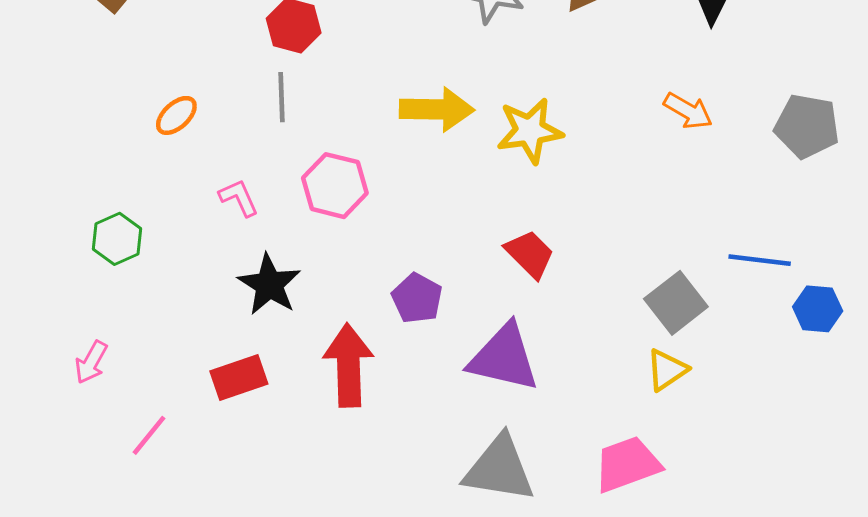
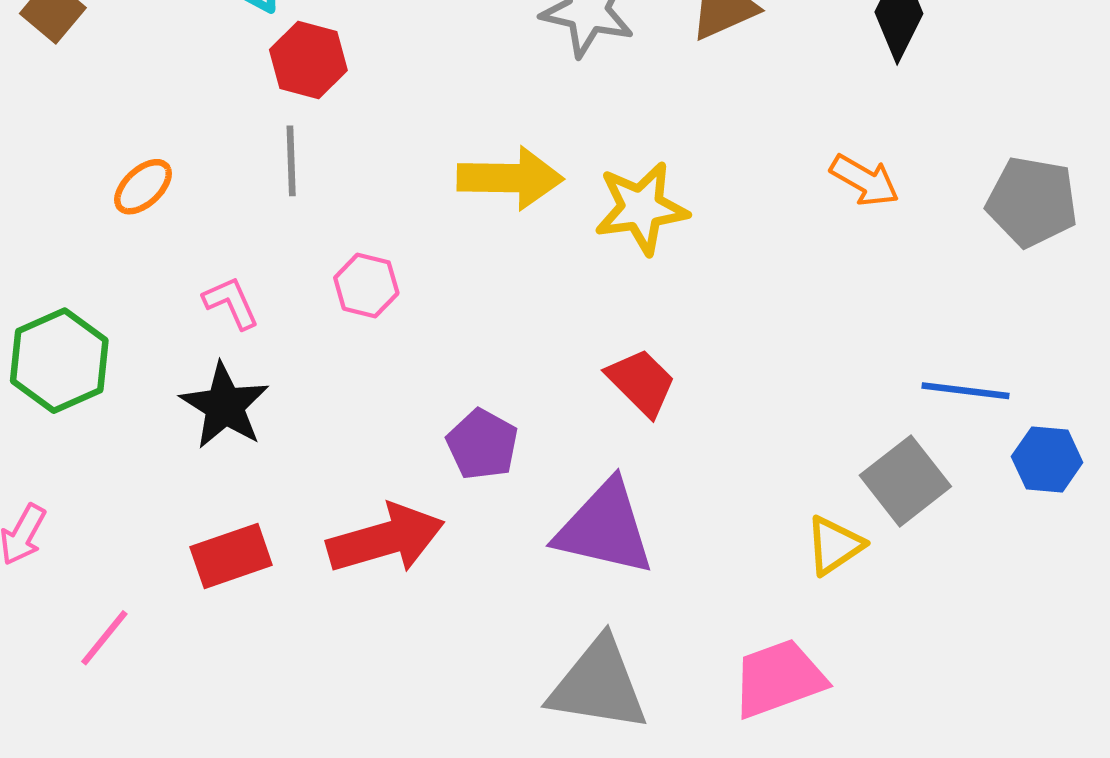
pink hexagon: (335, 186) -> (366, 285), size x0.7
green hexagon: (117, 239) -> (59, 361), size x1.4
black star: (269, 285) -> (225, 406), moved
gray square: (676, 303) -> (905, 481), moved
red arrow: (348, 365) -> (386, 539), turned 76

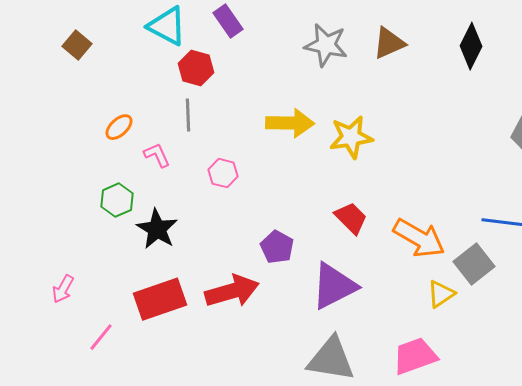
orange arrow: (865, 180) -> (419, 238), moved, size x1.6
pink L-shape: (231, 303) -> (157, 155), moved
green hexagon: (59, 361) -> (117, 200), moved, size x0.7
purple triangle: (605, 528) -> (334, 286), turned -40
red rectangle: (231, 556) -> (160, 299), size x1.4

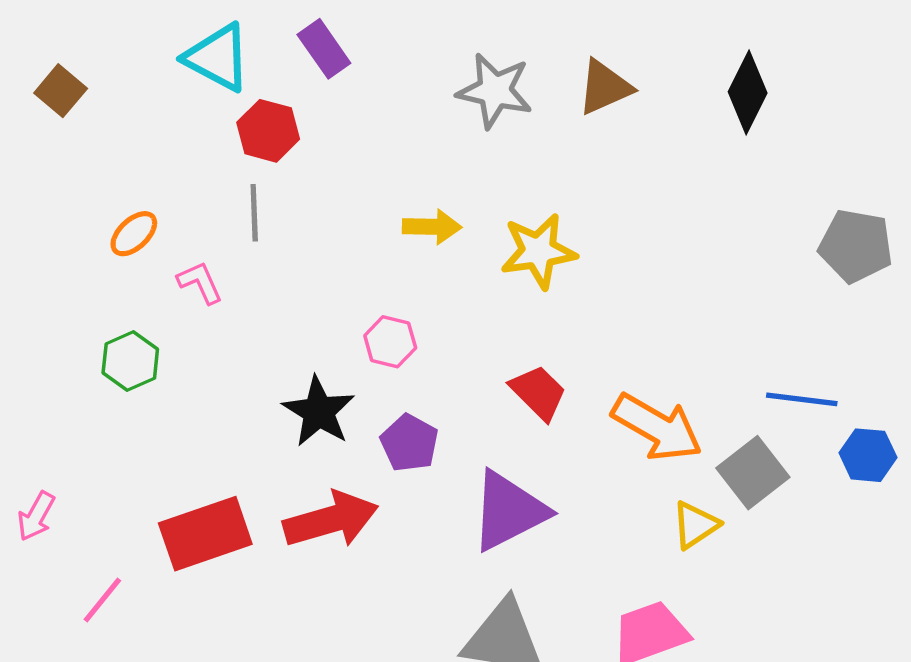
yellow arrow: (290, 123) -> (432, 227), size x0.7
pink hexagon: (223, 173) -> (390, 342), moved
black star: (157, 229) -> (319, 412), moved

